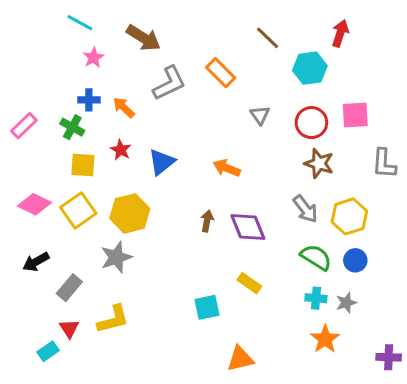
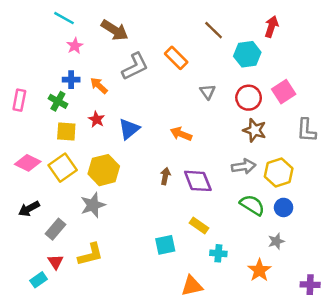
pink square: (355, 115) -> (284, 92), turned -30
pink rectangle: (24, 126) -> (19, 100), turned -35
gray arrow: (305, 209) -> (244, 166), turned -60
cyan cross: (316, 298) -> (218, 253), moved

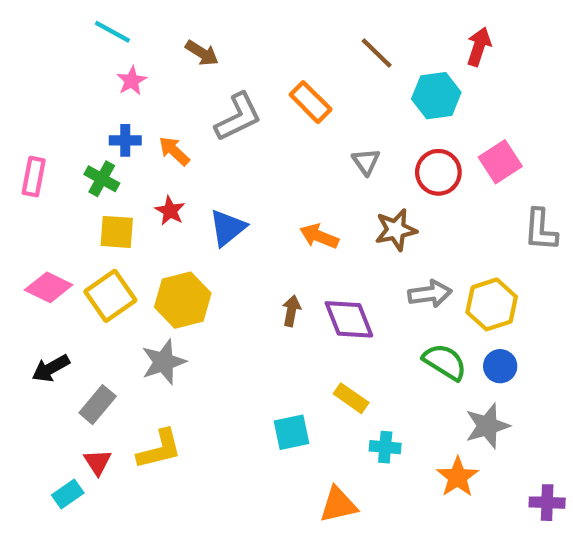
brown arrow: (115, 30) -> (202, 53), size x0.7
brown star: (255, 130) -> (396, 230), moved, turned -30
gray star: (276, 241) -> (487, 426), size x1.5

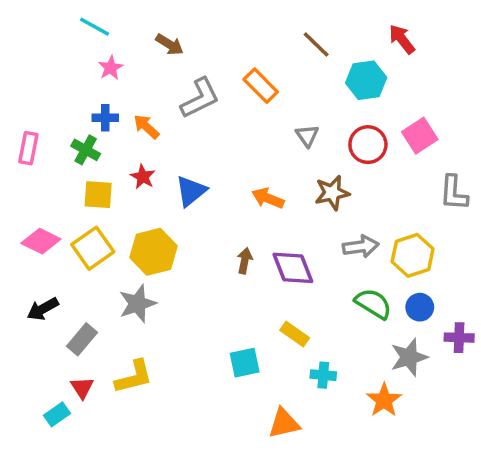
red arrow: (479, 47) -> (402, 39), turned -56
purple cross: (547, 503) -> (459, 338), moved

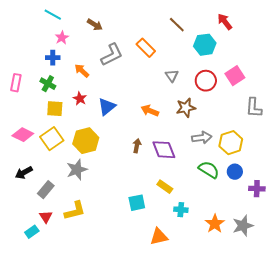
blue cross: (105, 118) -> (53, 58), moved
gray star: (409, 357) -> (243, 226), moved

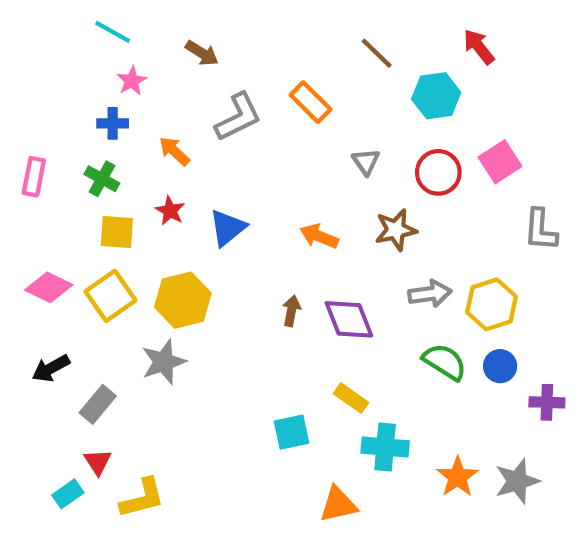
cyan cross: (181, 210) -> (385, 447), size x1.5
yellow L-shape: (75, 211) -> (142, 498), moved

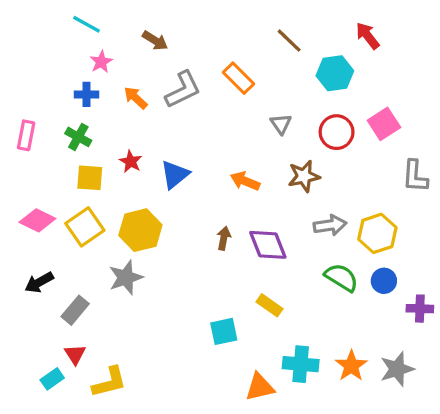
orange arrow: (174, 151) -> (136, 98), moved
cyan cross: (385, 447) -> (301, 364), moved

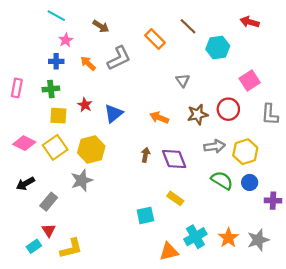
red arrow: (368, 36) -> (250, 22), moved, turned -36
orange rectangle: (238, 78) -> (155, 39), moved
red circle: (337, 132) -> (228, 109), moved
green cross: (78, 137) -> (51, 89), turned -35
cyan cross: (301, 364) -> (195, 237), turned -35

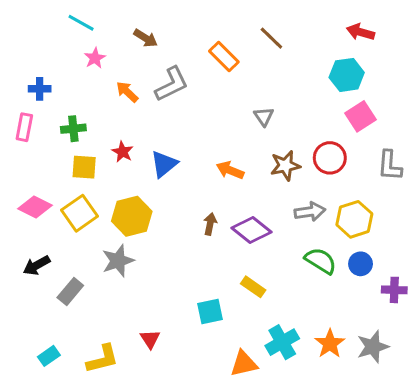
cyan hexagon: (218, 48) -> (347, 75), moved
blue cross: (56, 61) -> (40, 89), moved
purple diamond: (174, 159) -> (251, 230), turned -30
red triangle: (49, 230) -> (150, 339), moved

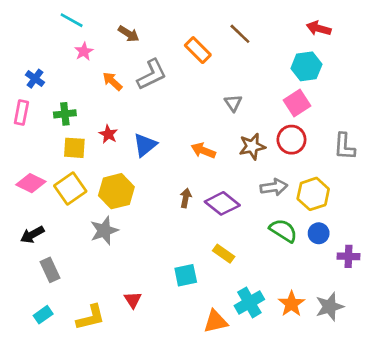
blue cross: (40, 89) -> (35, 79), turned 36
pink square: (361, 116) -> (297, 103), moved
gray rectangle: (70, 291) -> (50, 270), moved, turned -65

